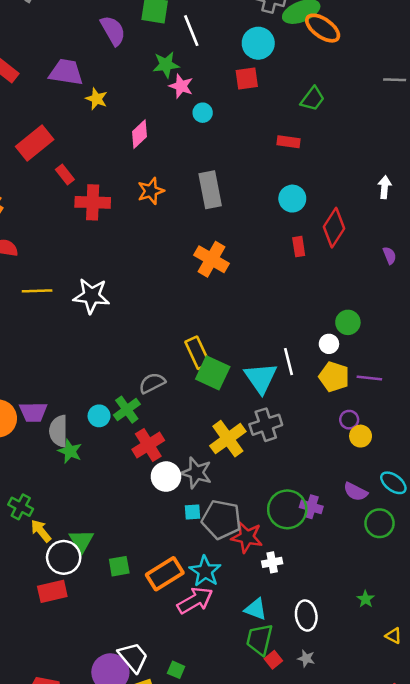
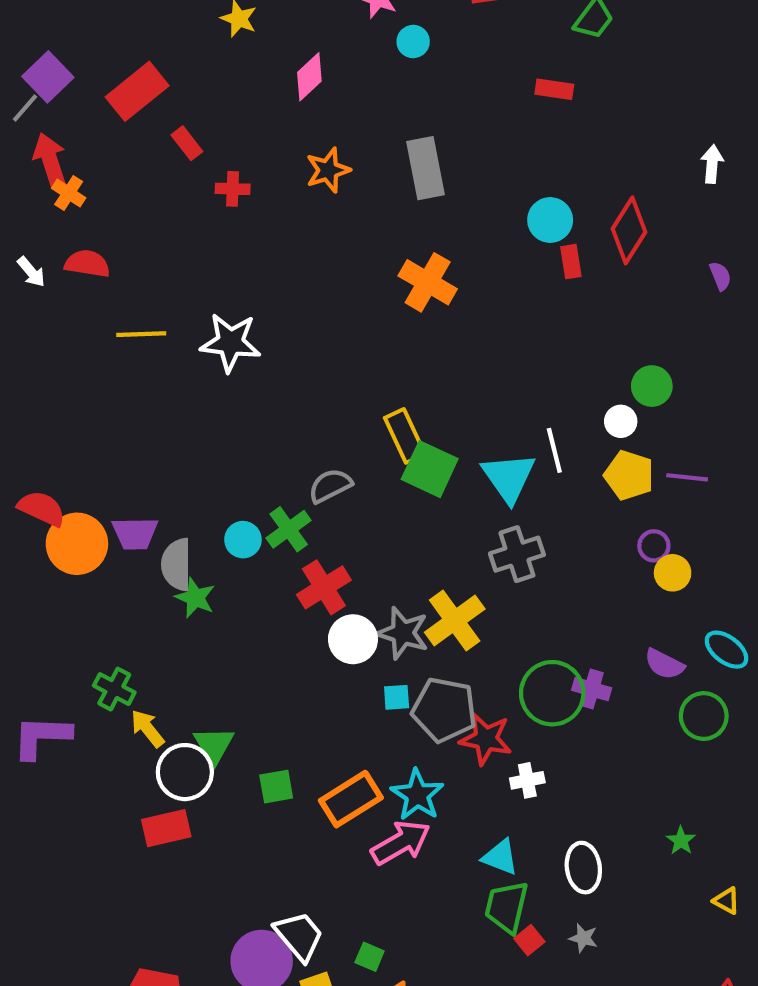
cyan circle: (292, 199) -> (550, 220), moved
red cross: (93, 202) -> (233, 189), size x0.6
yellow cross: (228, 439) -> (455, 621), moved

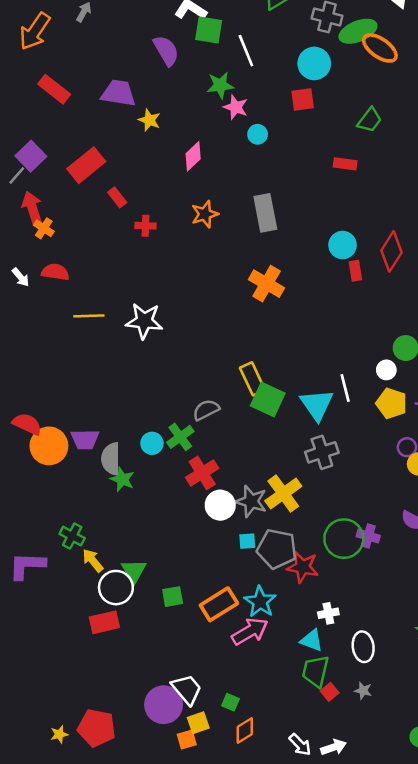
white cross: (527, 780) -> (328, 613), moved

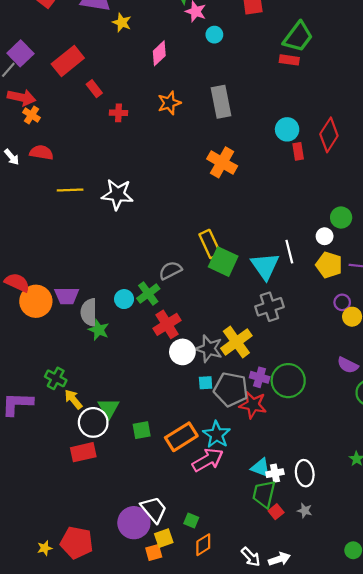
green trapezoid: (370, 120) -> (298, 37), moved, size x1.4
red arrow: (32, 208) -> (22, 97), turned 120
purple cross: (368, 536) -> (260, 377), moved
white cross: (328, 613) -> (275, 473), moved

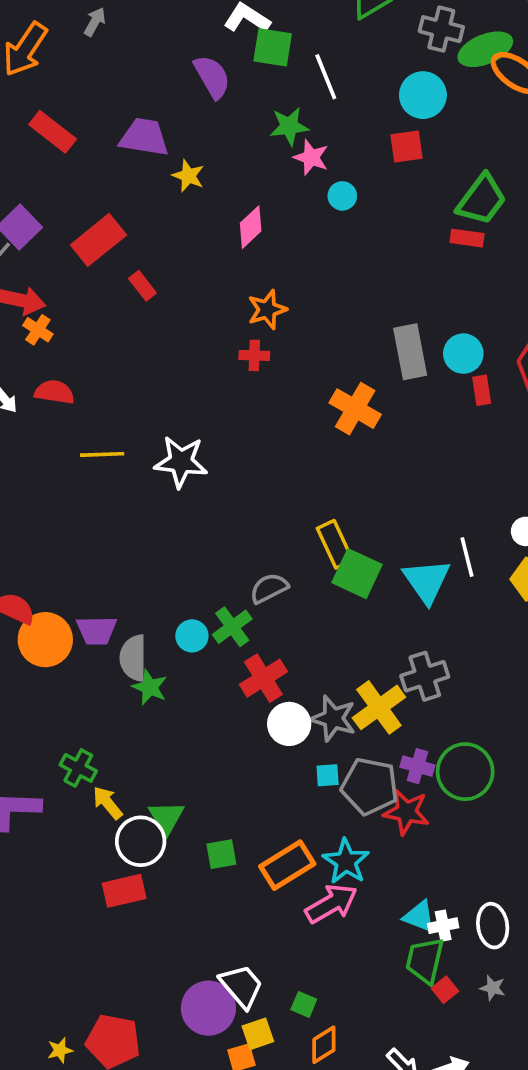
gray rectangle: (221, 102) -> (410, 352), moved
red cross: (119, 113) -> (254, 355), moved
gray cross: (269, 307) -> (425, 676), moved

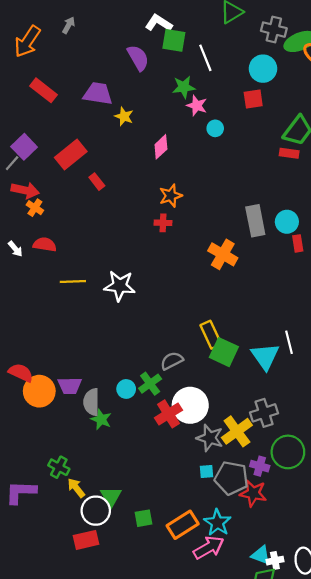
white circle: (289, 724) -> (190, 405), moved, size x1.4
green circle: (465, 772) -> (288, 452), moved

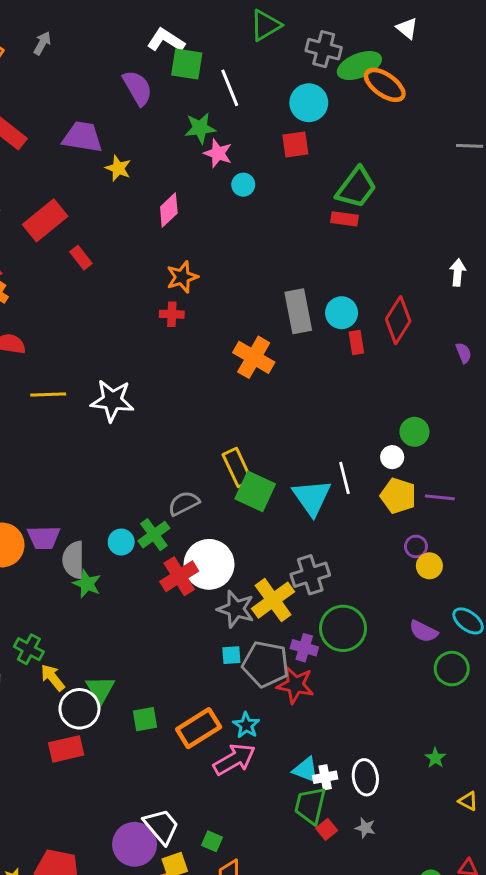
cyan star: (217, 523) -> (246, 725), size x0.7

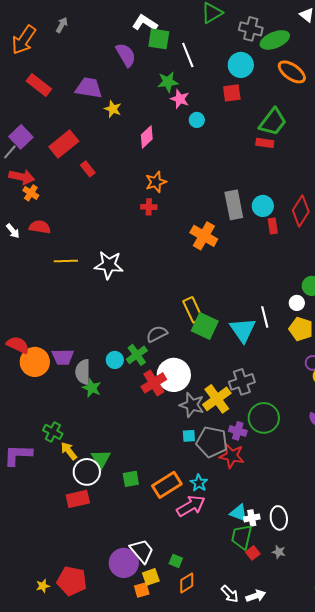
orange ellipse: (385, 85) -> (292, 72), moved

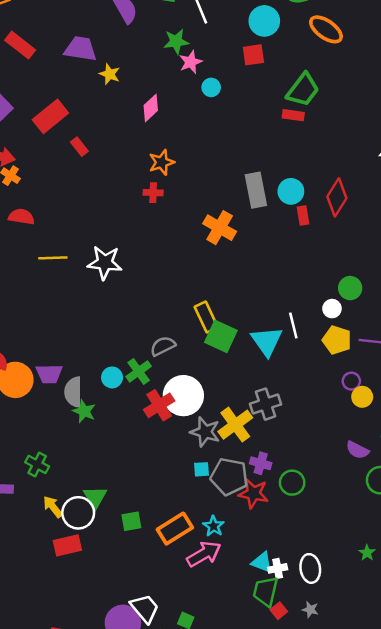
pink star: (180, 99) -> (191, 62), turned 30
green circle: (264, 418) -> (292, 483), moved, size x0.7
yellow arrow: (69, 451) -> (53, 507), moved

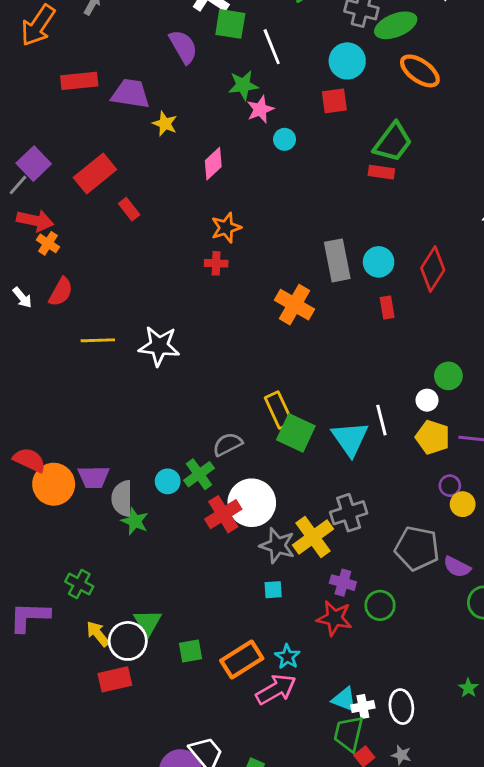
red rectangle: (20, 45) -> (79, 81), moved, turned -44
red rectangle: (303, 216) -> (387, 307), moved
red semicircle: (21, 217) -> (61, 292), turned 110
gray pentagon: (229, 477) -> (417, 548), moved

